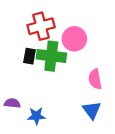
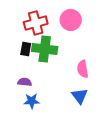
pink circle: (74, 39) -> (71, 20), moved
purple semicircle: (12, 103) -> (25, 82), moved

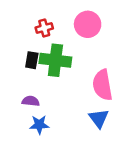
red cross: (36, 23) -> (44, 28), size x0.6
pink semicircle: (83, 69) -> (102, 85), size x1.4

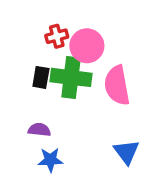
pink circle: (88, 24) -> (87, 46), moved
pink semicircle: (102, 85) -> (117, 85), moved

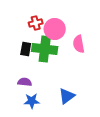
pink semicircle: (117, 85) -> (79, 44), moved, size x0.7
blue triangle: (126, 152) -> (67, 96), moved, turned 30

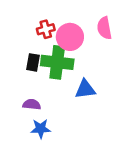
pink semicircle: (79, 44) -> (104, 28), moved
blue triangle: (67, 96) -> (85, 89), moved, turned 30

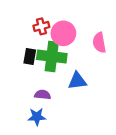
pink semicircle: (104, 28) -> (99, 43), moved
purple semicircle: (32, 104) -> (43, 95), moved

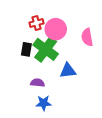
green cross: (52, 56) -> (46, 49), turned 30
blue star: (37, 117) -> (44, 103), moved

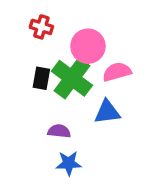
red cross: (36, 23) -> (41, 27), moved, turned 32
pink semicircle: (87, 37) -> (117, 72), moved, turned 84

